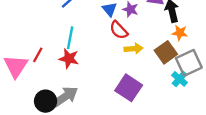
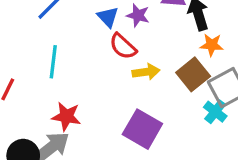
red star: (69, 59) -> (66, 116), moved

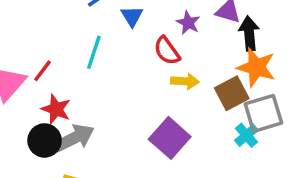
blue triangle: (108, 17) -> (132, 16), moved
orange star: (212, 45) -> (256, 67), size x1.6
red star: (66, 116) -> (56, 109), moved

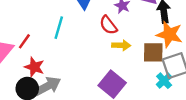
brown square: (232, 93) -> (153, 52), turned 30

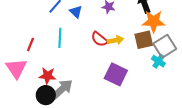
red semicircle: (108, 25) -> (99, 39), moved
red line: (24, 41) -> (30, 45), moved

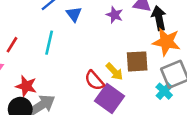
red semicircle: (99, 39) -> (94, 81), moved
yellow arrow: (116, 40) -> (114, 72), moved, turned 49
brown square: (144, 40) -> (137, 61), moved

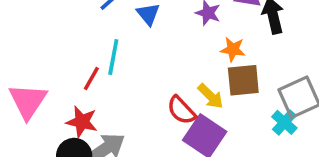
orange star: (166, 42) -> (233, 49), moved, size x0.6
red line: (12, 45) -> (91, 78), moved

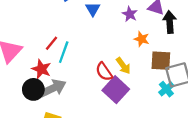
cyan line: (113, 57) -> (64, 52), moved
brown square: (243, 80) -> (161, 61), moved

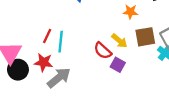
brown square: (161, 61) -> (145, 37), moved
black circle: (33, 89) -> (18, 70), moved
purple square: (116, 90) -> (118, 65), size x0.6

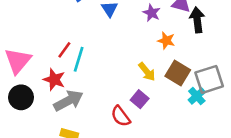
brown square: (145, 37) -> (178, 73), turned 30
red semicircle: (103, 51) -> (121, 116), moved
black circle: (18, 70) -> (21, 97), moved

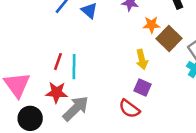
yellow arrow: (147, 72) -> (142, 59), turned 42
brown square: (178, 73) -> (169, 38), moved, turned 30

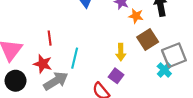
orange star: (151, 25) -> (136, 16), moved
red line: (58, 62) -> (50, 38), turned -40
cyan line: (74, 67) -> (75, 58), moved

